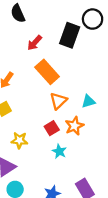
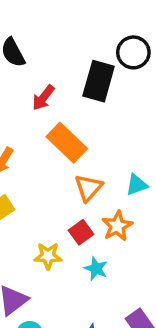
yellow star: (19, 140) -> (48, 256), moved

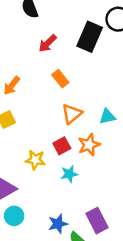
orange rectangle: (67, 143) -> (60, 79), size x0.6
cyan star: (96, 269) -> (69, 174), turned 30

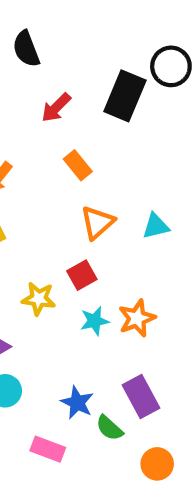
orange star: (89, 145) -> (137, 318), moved
blue star: (58, 224) -> (77, 403), turned -30

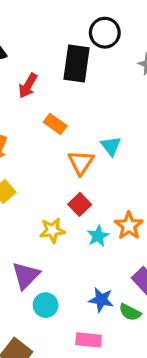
cyan triangle: (156, 226) -> (111, 146), moved, turned -40

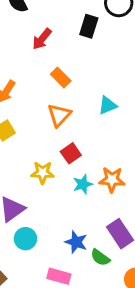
black rectangle: (76, 64) -> (89, 26), size x0.7
cyan triangle: (111, 146) -> (108, 105), turned 36
orange triangle: (81, 163) -> (59, 115), moved
orange star: (129, 226) -> (112, 180), turned 30

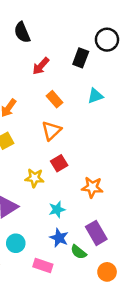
cyan triangle: (108, 105) -> (95, 96), moved
cyan star: (83, 184) -> (57, 209), moved
cyan circle: (25, 239) -> (16, 243), moved

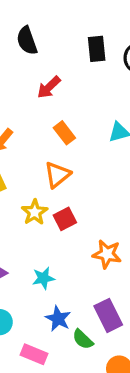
black rectangle: (81, 58) -> (97, 49), moved, turned -30
yellow star: (34, 178) -> (35, 212), moved, turned 30
cyan star: (57, 209) -> (43, 278), moved

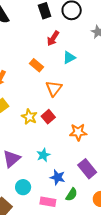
red arrow: (49, 87) -> (53, 38), moved
orange triangle: (57, 175) -> (54, 88), moved
green semicircle: (83, 339) -> (72, 195), moved, turned -88

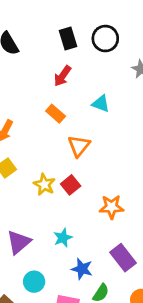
red arrow: (53, 38) -> (62, 76), moved
cyan triangle: (69, 58) -> (101, 104), turned 48

